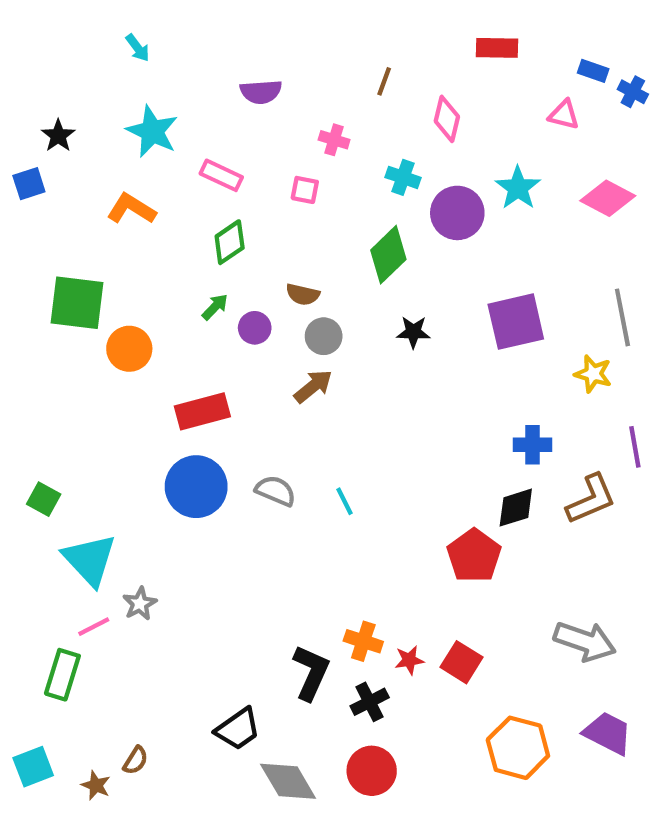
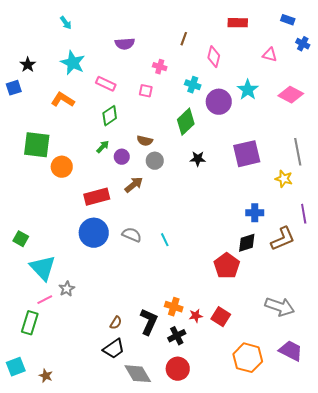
blue rectangle: (593, 71) -> (288, 20), moved
brown arrow: (313, 386) -> (134, 185), moved
brown semicircle: (136, 760) -> (116, 323), moved

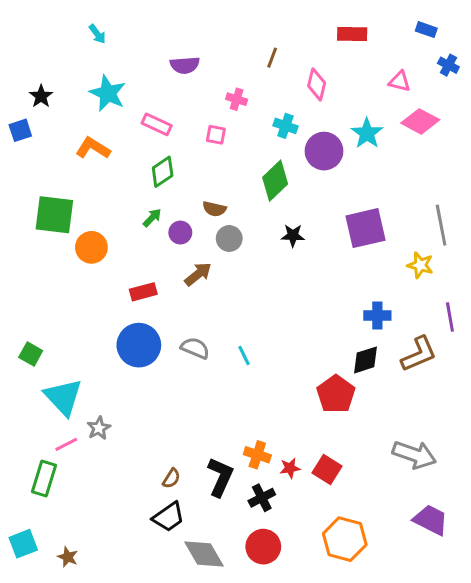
pink diamond: (291, 95) -> (420, 121), moved
red rectangle: (97, 197) -> (143, 292), size x0.7
orange hexagon: (248, 358) -> (345, 539), moved

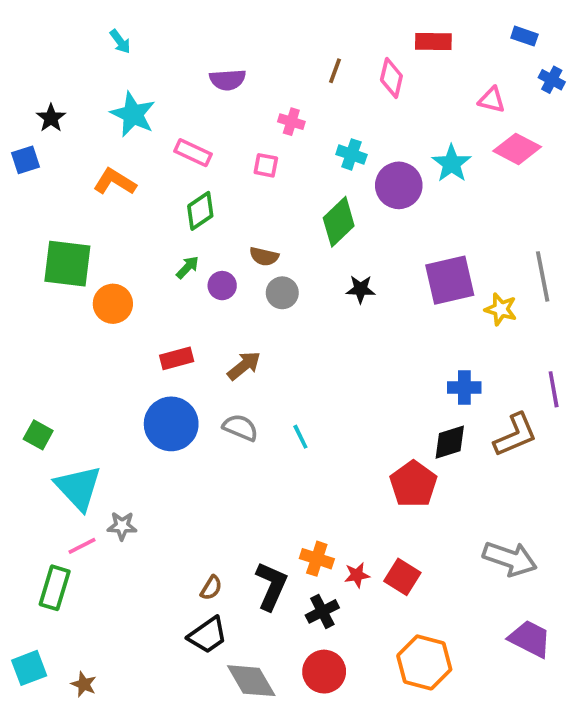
pink diamond: (317, 84) -> (391, 78), moved
yellow star: (420, 265) -> (501, 309), moved
brown arrow: (198, 274) -> (244, 366), moved
gray star: (99, 428) -> (122, 526), turned 30

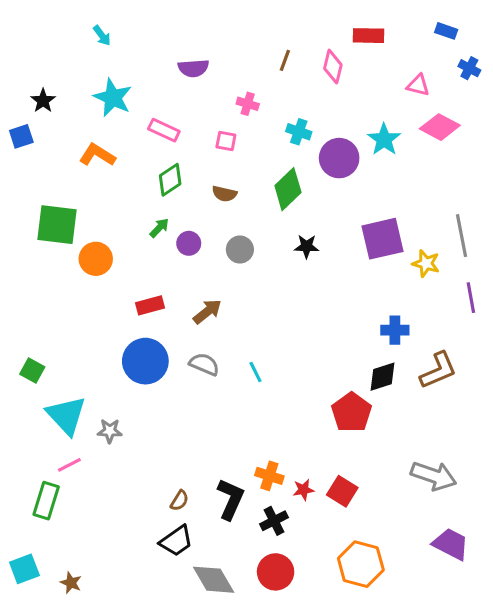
brown semicircle: (264, 256) -> (224, 194), moved
purple line: (554, 389) -> (471, 298), moved
gray star: (122, 526) -> (110, 431), moved

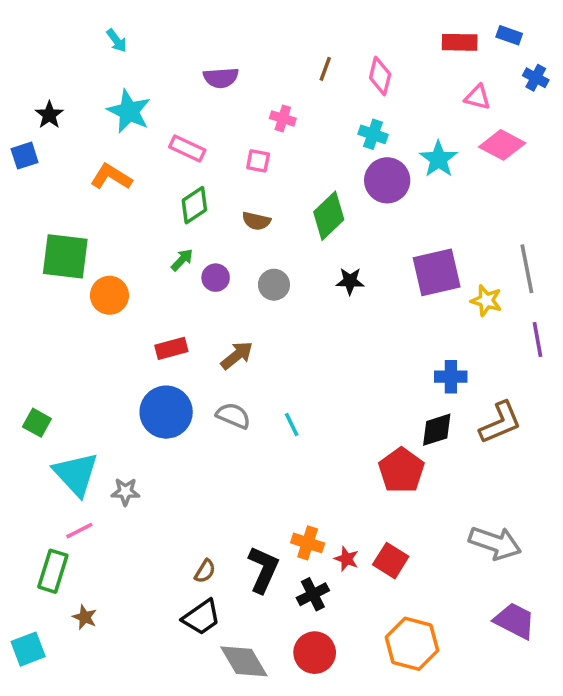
red rectangle: (369, 36) -> (460, 42), moved
cyan cross: (299, 132) -> (373, 134), moved
red star: (303, 490) -> (346, 559), turned 30
brown star: (71, 583) -> (85, 617), moved

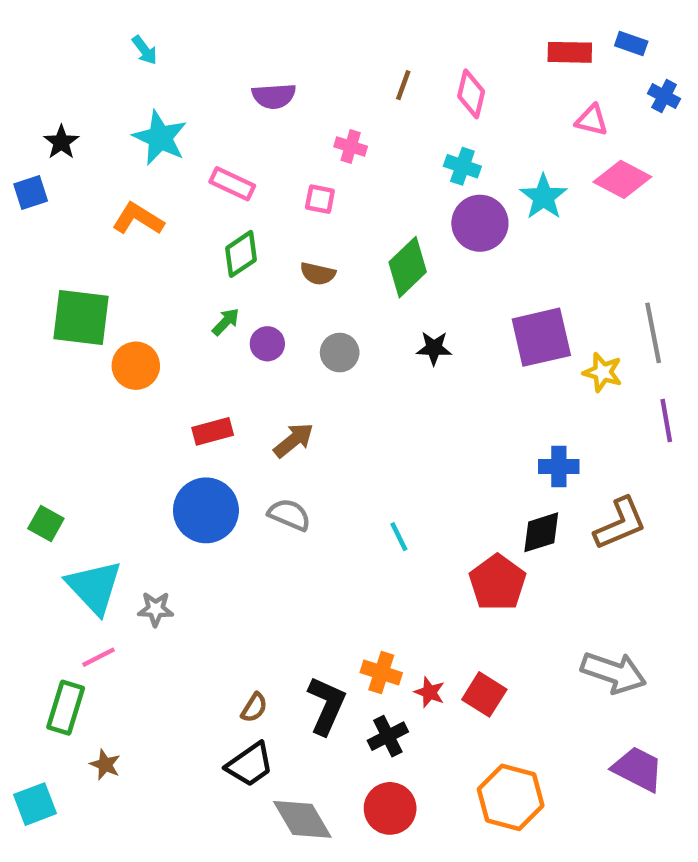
cyan line: (292, 424) -> (399, 537), moved

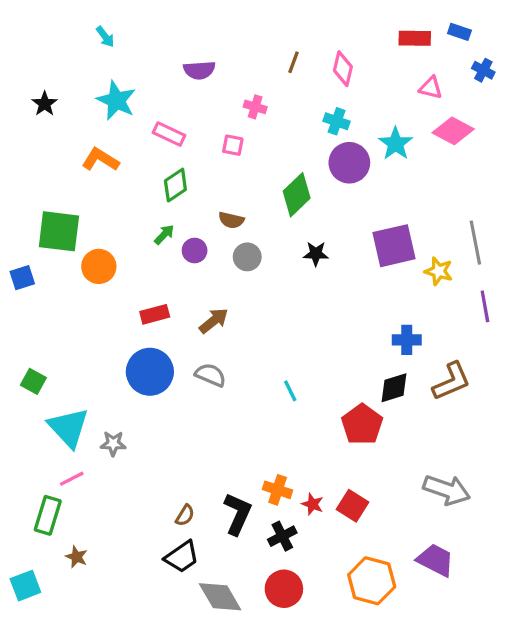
blue square: (31, 193) -> (22, 278), moved
brown semicircle: (318, 274) -> (231, 220), moved
purple trapezoid: (638, 769) -> (435, 560), moved

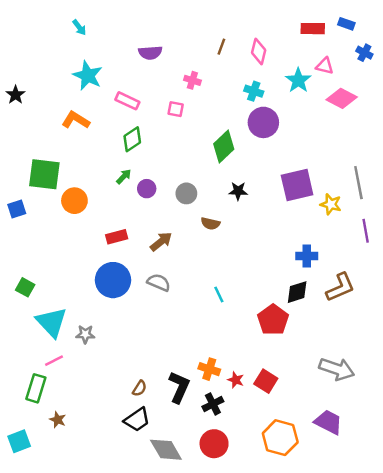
black star: (45, 104) -> (16, 95), moved
cyan star: (396, 144) -> (298, 80), moved
brown semicircle: (231, 220) -> (210, 224), moved

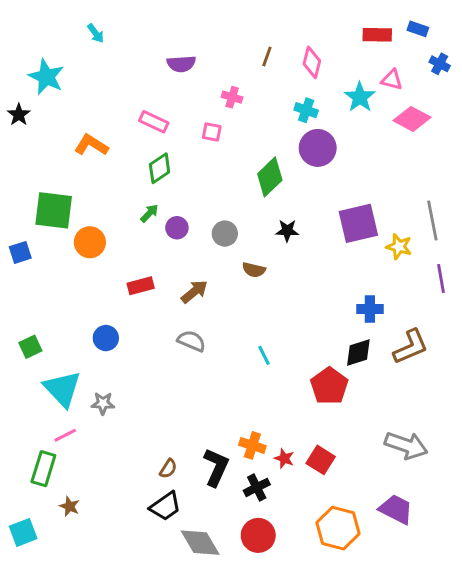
cyan star: (88, 76) -> (46, 77), moved
blue circle: (113, 280) -> (106, 338), moved, size x0.6
green square: (25, 287) -> (30, 347), turned 36

